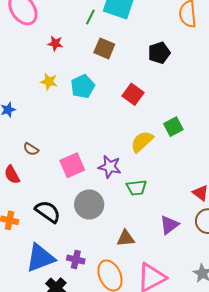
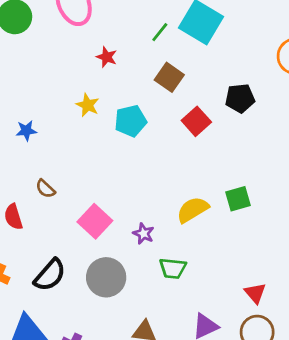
red square: (133, 94) -> (196, 121), moved
pink square: (72, 165) -> (95, 221), turned -35
purple star: (110, 167) -> (144, 234), size x0.7
black semicircle: (48, 212) -> (50, 275), turned 84

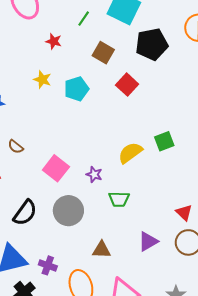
green line: (160, 32) -> (84, 19), moved
black pentagon: (240, 98) -> (152, 44), moved, size x1.4

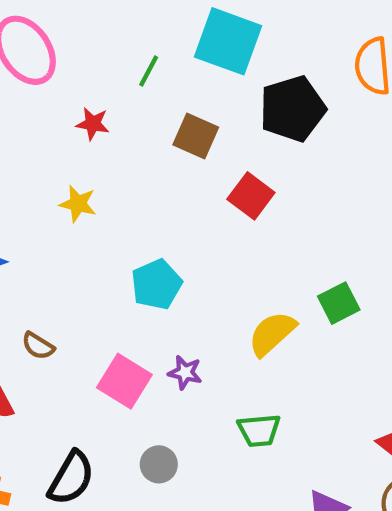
cyan pentagon: (76, 89) -> (157, 284), moved
purple star: (94, 174) -> (185, 373), moved
gray circle: (68, 211) -> (159, 464), size x0.6

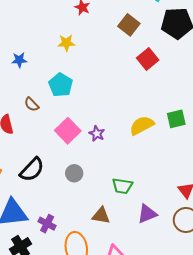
yellow star: (78, 204) -> (66, 43), turned -30
cyan pentagon: (157, 284) -> (61, 85), moved, turned -30
green trapezoid: (259, 430) -> (122, 186), moved

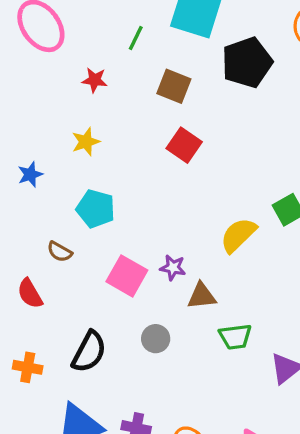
red square: (148, 59) -> (184, 145), moved
blue star: (19, 60) -> (30, 174), moved
brown triangle: (101, 216) -> (202, 296), moved

